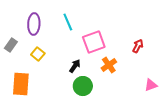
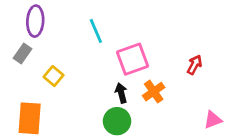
purple ellipse: (34, 24) -> (35, 21), moved
gray rectangle: (11, 45) -> (23, 53), moved
black arrow: (75, 66) -> (121, 93), moved, turned -48

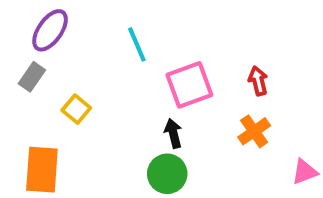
purple ellipse: (35, 21) -> (50, 30), turned 32
red arrow: (195, 65) -> (258, 81), moved, turned -42
orange cross: (154, 92) -> (254, 131), moved

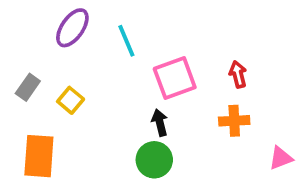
purple ellipse: (50, 30) -> (72, 28), moved
gray rectangle: (32, 77) -> (28, 87), moved
orange cross: (254, 131) -> (234, 121), turned 32

